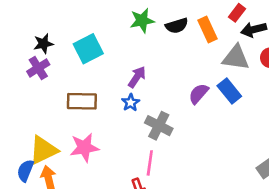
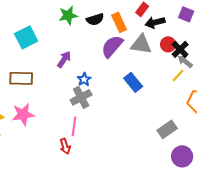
blue rectangle: (229, 91) -> (133, 82), moved
purple semicircle: (199, 94) -> (112, 46), moved, size x1.4
blue star: (131, 103) -> (84, 79), moved
gray cross: (159, 126) -> (81, 97), turned 35

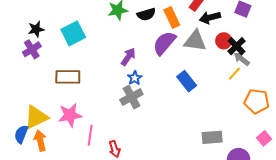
purple arrow: (64, 59) -> (128, 57), moved
pink line: (74, 126) -> (90, 135), moved
gray rectangle: (167, 129) -> (212, 137), moved, turned 30

